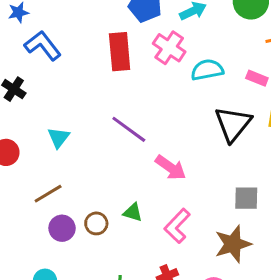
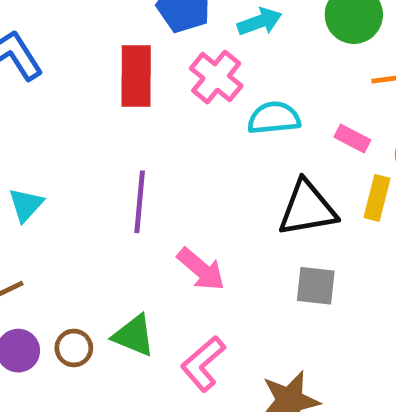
black triangle: (233, 124) -> (307, 208), turned 36
purple line: (129, 129) -> (140, 202), turned 54
gray square: (246, 198) -> (316, 286), moved
green triangle: (133, 212) -> (134, 335), size x1.4

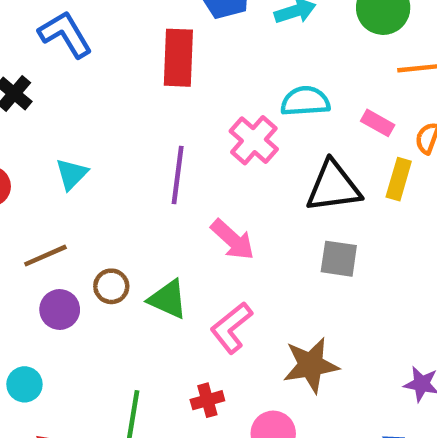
pink cross: (216, 77) -> (254, 140), moved
brown circle: (74, 348) -> (111, 286), moved

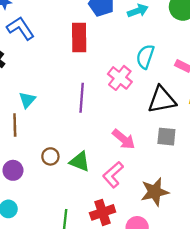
cyan semicircle: (305, 101) -> (145, 57), turned -65
pink arrow: (233, 240) -> (124, 139), moved
brown line: (45, 256) -> (15, 125), moved, turned -65
purple circle: (60, 310) -> (13, 170), moved
red cross: (207, 400) -> (103, 212), size x1.5

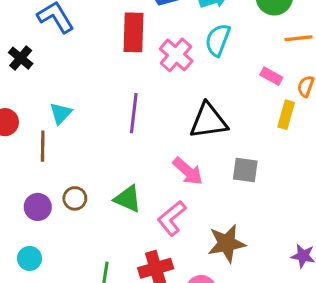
cyan semicircle: (145, 57) -> (218, 40), moved
pink cross: (120, 78) -> (176, 55), moved
black triangle: (162, 100) -> (209, 121), moved
brown circle: (50, 156) -> (75, 198), moved

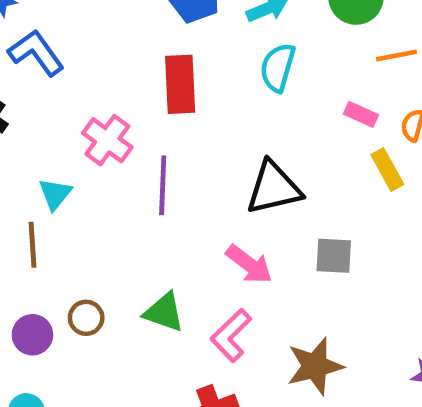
red rectangle: (134, 32) -> (180, 84), moved
pink cross: (176, 55) -> (107, 140), moved
yellow rectangle: (286, 115) -> (387, 169), turned -40

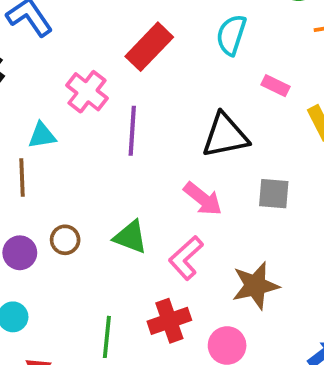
red rectangle: (180, 84) -> (149, 47), turned 45
pink rectangle: (361, 114) -> (275, 86), moved
cyan triangle: (55, 194) -> (42, 135), turned 40

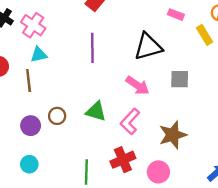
pink cross: (87, 92) -> (33, 25), moved

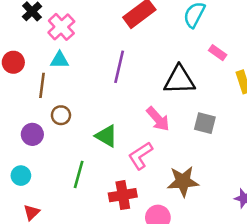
brown circle: (57, 116) -> (61, 115), moved
green line: (86, 172) -> (79, 174), moved

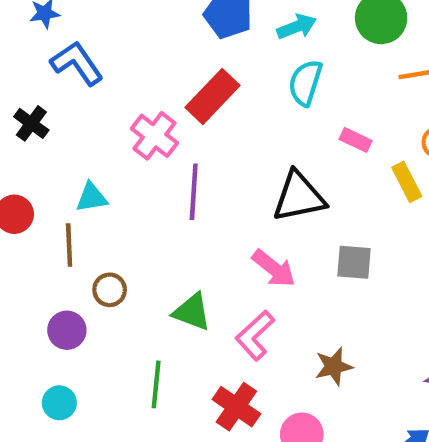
pink cross: (61, 27) -> (154, 136), moved
brown star: (183, 181) -> (334, 366), size x0.7
red cross: (123, 195) -> (236, 407), turned -36

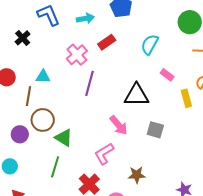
cyan arrow: (297, 27) -> (85, 18), moved
red rectangle: (213, 96) -> (107, 42), size x0.7
brown circle: (110, 290) -> (43, 120), size x1.5
green triangle: (192, 312) -> (64, 138), moved

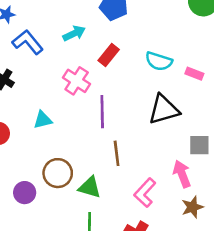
cyan semicircle: (150, 44) -> (159, 61), moved, turned -85
brown line: (28, 96) -> (117, 153), moved
pink arrow: (119, 125) -> (182, 174), moved, turned -145
purple circle: (20, 134) -> (25, 193), moved

